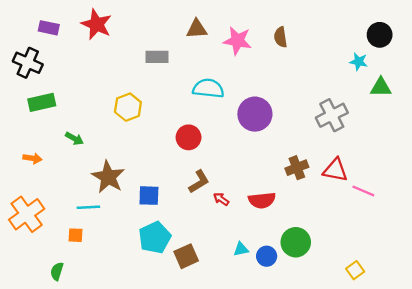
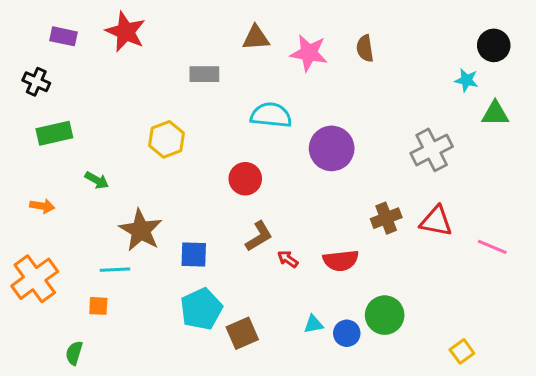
black cross: (28, 63) -> (36, 82), size x0.7
pink line: (363, 191) -> (492, 247), moved

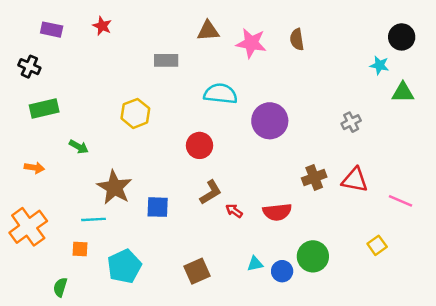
red star: (126, 32) -> (102, 26), size x0.6
gray cross: (432, 150) -> (351, 122), size x0.6
cyan pentagon: (201, 309) -> (124, 266), moved
yellow square: (462, 351) -> (377, 245), moved

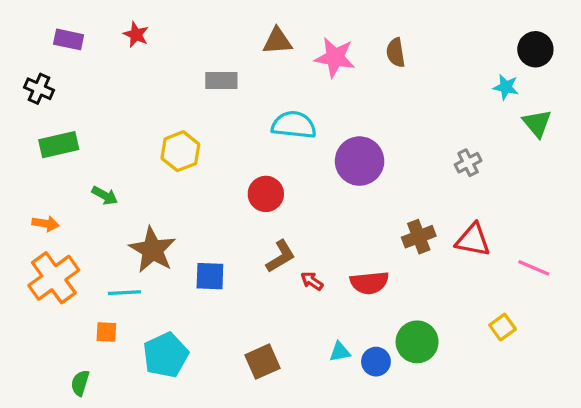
green triangle: (403, 92) -> (537, 123), turned 50
orange cross: (28, 227) -> (54, 278), moved

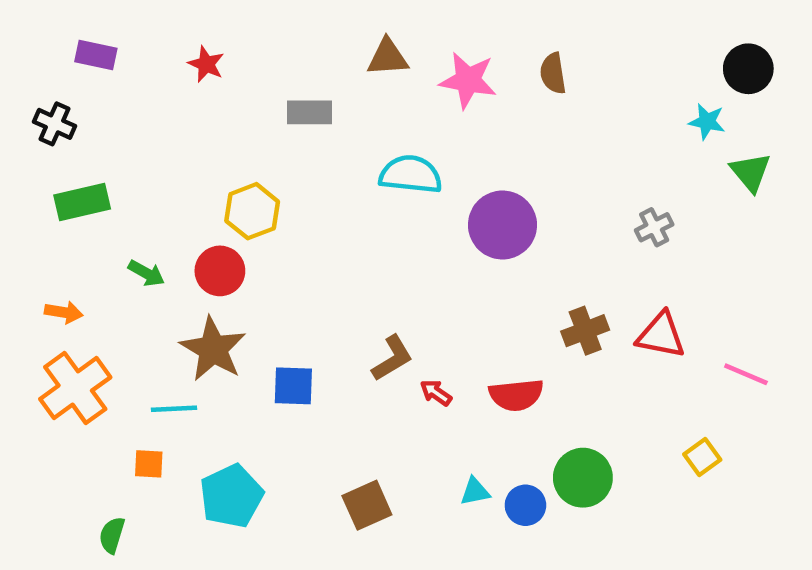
red star: (136, 34) -> (206, 64), moved
red circle: (266, 194) -> (220, 271), moved

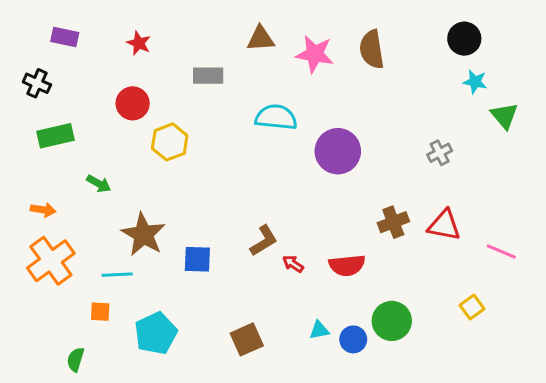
black circle: (748, 69) -> (464, 39), moved
brown semicircle: (553, 73) -> (372, 49), size x1.4
red circle: (220, 271) -> (133, 103), moved

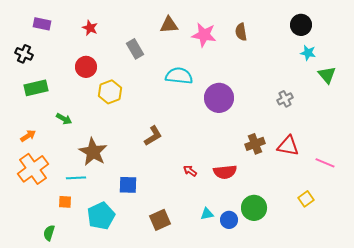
brown semicircle: (372, 49) -> (241, 32), size x0.7
gray rectangle: (208, 76) -> (135, 49), turned 60
orange arrow: (43, 210) -> (28, 136), turned -42
brown L-shape: (264, 241) -> (153, 136), moved
blue square: (197, 259) -> (128, 185), moved

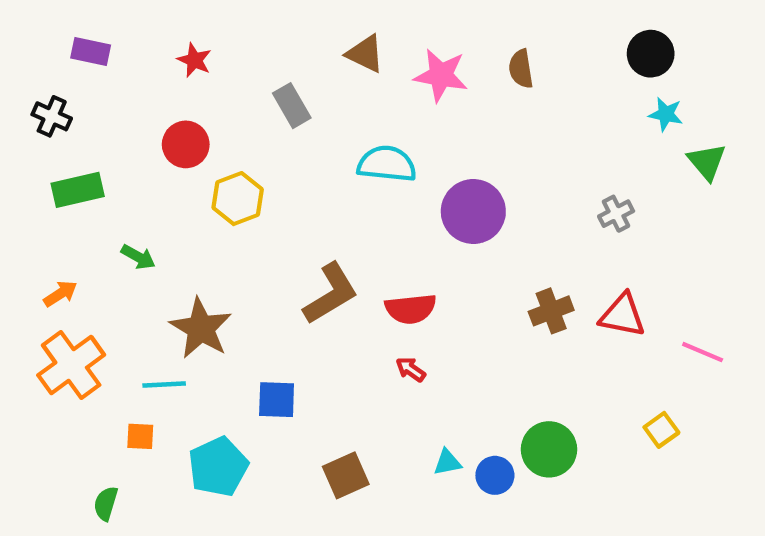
brown triangle: (169, 25) -> (365, 54), turned 30
brown L-shape: (153, 136) -> (331, 294), size x1.4
red semicircle: (225, 172) -> (411, 309), moved

